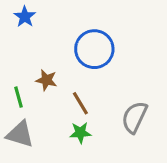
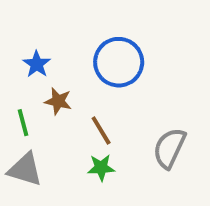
blue star: (25, 17) -> (37, 64), moved

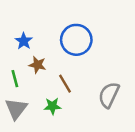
green star: (101, 168) -> (52, 106), moved
gray triangle: (25, 170) -> (16, 109), turned 50

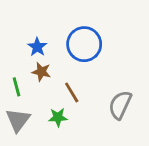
blue star: (24, 41) -> (37, 47), moved

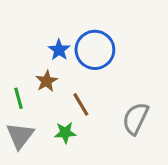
blue star: (37, 47) -> (59, 50), moved
brown star: (41, 72) -> (47, 81), turned 30

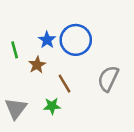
green line: (18, 98) -> (15, 50), moved
gray semicircle: (136, 119) -> (108, 79), moved

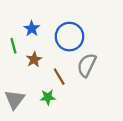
blue star: (47, 40) -> (32, 29), moved
gray semicircle: (108, 79) -> (87, 65), moved

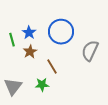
blue star: (32, 29) -> (29, 33), moved
gray semicircle: (87, 65) -> (90, 51), moved

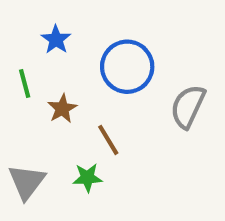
blue star: (29, 33) -> (56, 40), moved

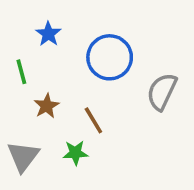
brown star: (62, 109) -> (47, 106), moved

